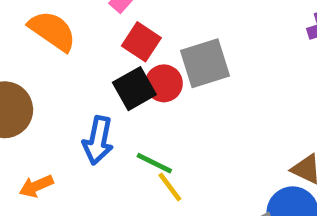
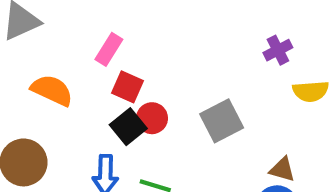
gray square: (205, 63) -> (222, 121), moved

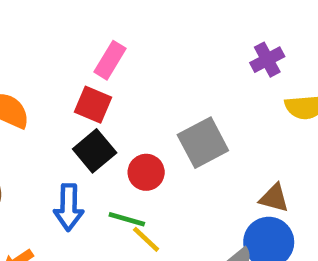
pink rectangle: (109, 49) -> (110, 60), moved
red circle: (152, 118) -> (146, 172), moved

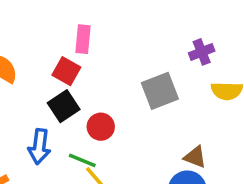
pink rectangle: (110, 60) -> (83, 39), turned -32
gray square: (203, 143) -> (160, 91), moved

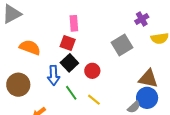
blue arrow: (39, 146) -> (54, 75), moved
brown triangle: (195, 157) -> (148, 79), size x1.5
green line: (82, 160) -> (71, 93), moved, turned 42

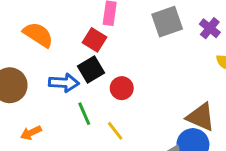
purple cross: (142, 19) -> (210, 28), turned -32
gray square: (122, 45) -> (167, 22), moved
blue arrow: (54, 75) -> (64, 83), turned -96

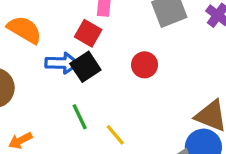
blue arrow: (64, 83) -> (62, 63), moved
red circle: (122, 88) -> (145, 65), moved

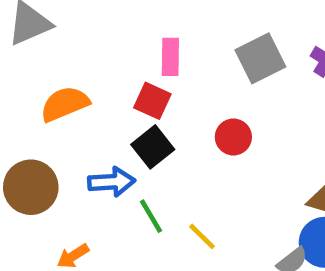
orange semicircle: (24, 30) -> (65, 104), turned -48
blue arrow: (62, 63) -> (112, 182), moved

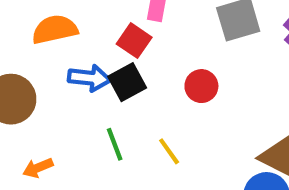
blue arrow: (112, 182) -> (89, 78), moved
yellow line: (202, 236) -> (169, 151), moved

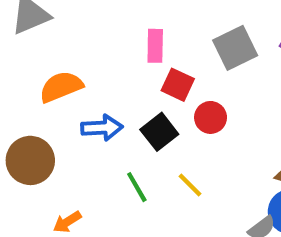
red square: (134, 41) -> (178, 85), moved
black square: (127, 82) -> (159, 132), moved

